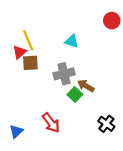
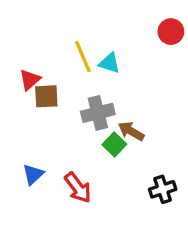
yellow line: (28, 40) -> (83, 56), moved
black cross: (106, 124) -> (163, 189), turned 35
blue triangle: (16, 131) -> (33, 174), moved

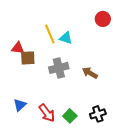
red triangle: (30, 80) -> (18, 48), turned 48
brown arrow: (131, 131) -> (90, 73), moved
green square: (114, 144) -> (70, 116), moved

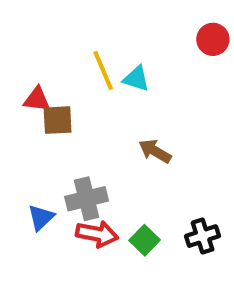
gray cross: (59, 68) -> (87, 199), moved
brown arrow: (90, 73) -> (155, 151), moved
red arrow: (47, 113) -> (97, 234), turned -42

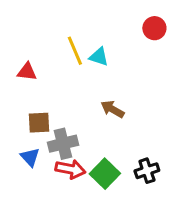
brown square: (58, 120) -> (39, 123), moved
blue triangle: (41, 217) -> (30, 157), turned -30
green square: (145, 240) -> (105, 174), size x1.4

